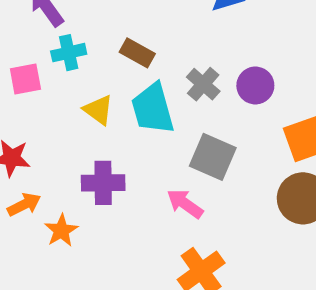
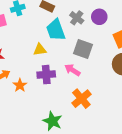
yellow triangle: (98, 110) -> (40, 50), moved, turned -40
purple cross: (103, 183) -> (46, 75), moved

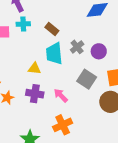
gray square: (83, 49) -> (87, 79), moved

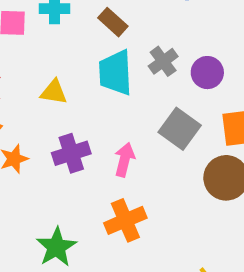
yellow triangle: (35, 68) -> (54, 92), moved
purple cross: (35, 94) -> (71, 153), turned -30
pink arrow: (61, 95) -> (125, 160), turned 56

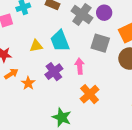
gray cross: (163, 61) -> (82, 14), size x1.5
cyan trapezoid: (115, 73) -> (60, 41), moved

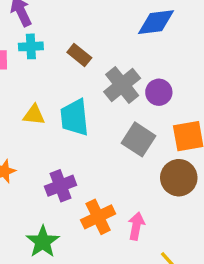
pink arrow: (80, 66) -> (136, 226), moved
purple cross: (54, 72) -> (61, 186), moved

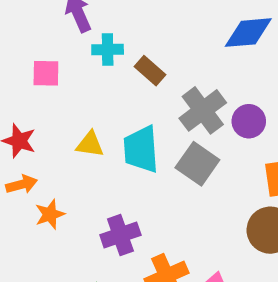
cyan cross: (31, 46) -> (108, 50), moved
gray square: (139, 139) -> (197, 164), moved

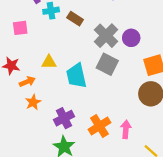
cyan trapezoid: (141, 149) -> (76, 76), moved
orange arrow: (22, 184) -> (27, 82), moved
purple cross: (120, 235) -> (64, 118), moved

